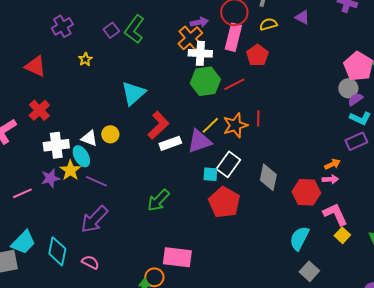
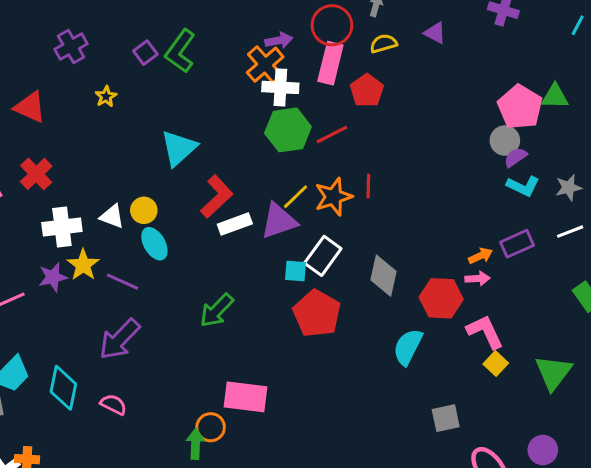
purple rectangle: (356, 141) -> (517, 244), moved
cyan ellipse: (81, 156) -> (154, 244), moved
cyan semicircle: (299, 238) -> (408, 347), moved
gray square: (309, 271) -> (446, 418), turned 36

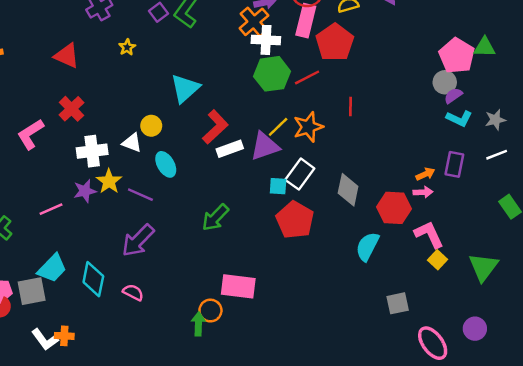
red pentagon: (367, 90) -> (335, 42), size x1.4
red line: (368, 186) -> (351, 106), moved
yellow circle: (144, 210) -> (151, 126), moved
purple rectangle: (517, 244) -> (454, 164), turned -55

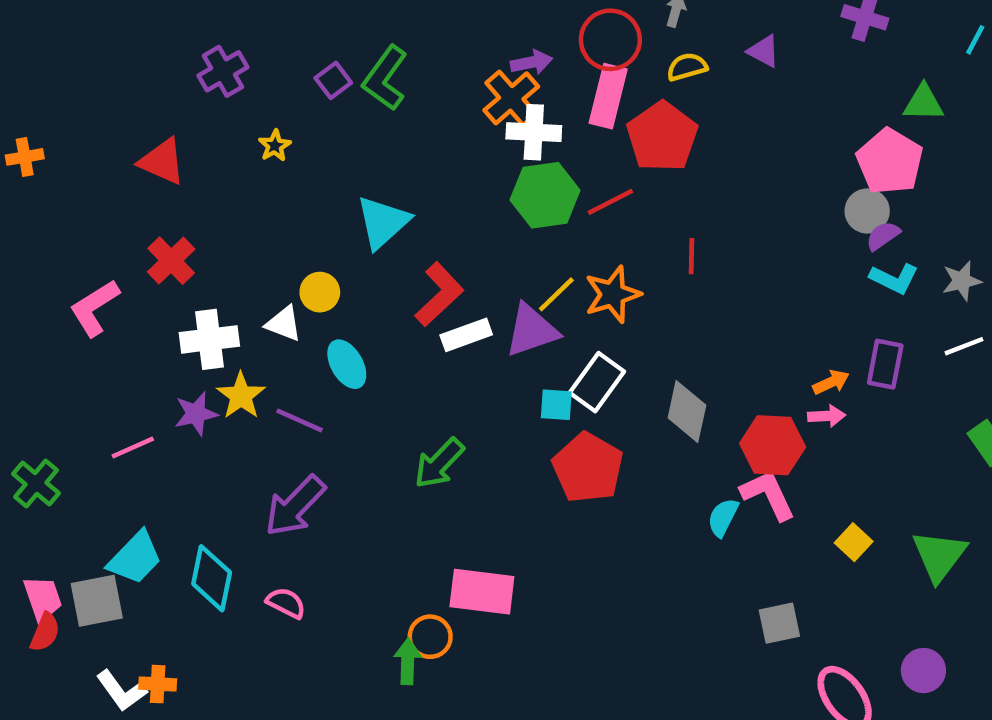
green triangle: (485, 47) -> (923, 103), moved
pink L-shape: (429, 234) -> (768, 495), moved
cyan semicircle: (367, 247) -> (723, 517), size x0.7

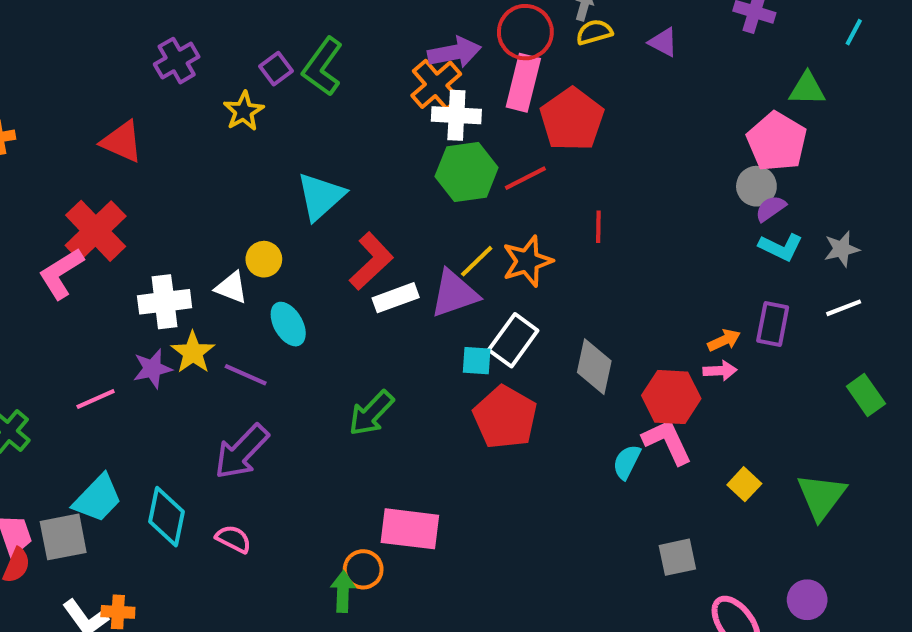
purple arrow: (532, 62) -> (454, 52), size x1.4
yellow semicircle: (687, 67) -> (594, 32), moved
yellow star: (275, 146) -> (244, 111), moved, size x1.4
red cross: (171, 261) -> (96, 231), moved, size x1.4

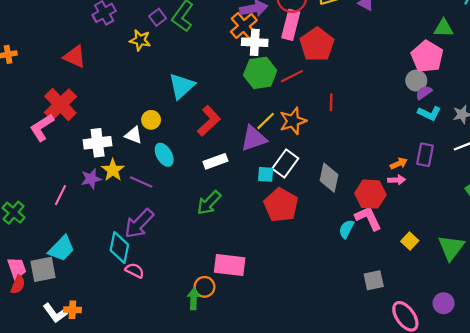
yellow star: (244, 111) -> (140, 40), turned -30
white rectangle: (396, 298) -> (215, 161), moved
pink line: (96, 399) -> (60, 195), turned -40
cyan diamond: (167, 517) -> (119, 248), moved

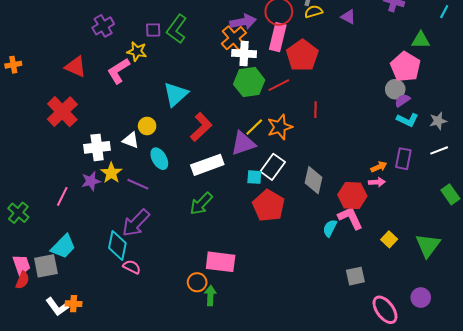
purple square: (158, 17) -> (153, 30), turned 35
pink L-shape: (42, 127) -> (118, 71), moved
white rectangle: (215, 161) -> (207, 165), size x1.4
green arrow: (194, 299) -> (210, 295), moved

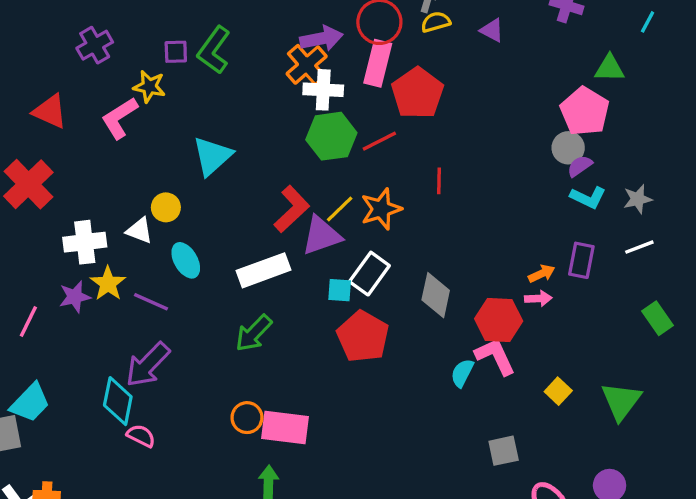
red L-shape: (201, 127) -> (292, 209), moved
orange circle: (197, 282) -> (247, 418), moved

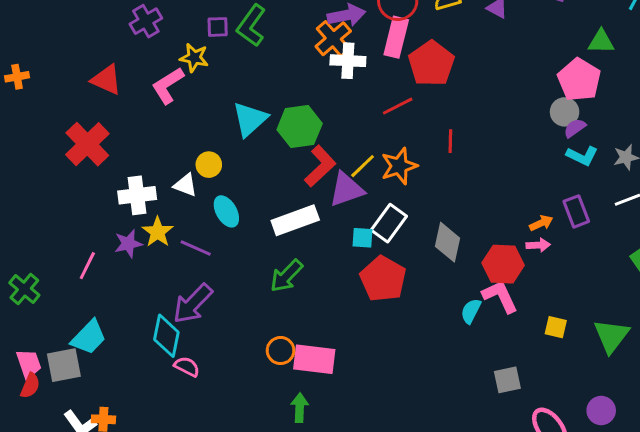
green hexagon: (331, 136) -> (300, 127), moved
purple rectangle: (581, 260) -> (576, 211), turned -32
yellow square: (558, 391) -> (556, 327), turned -30

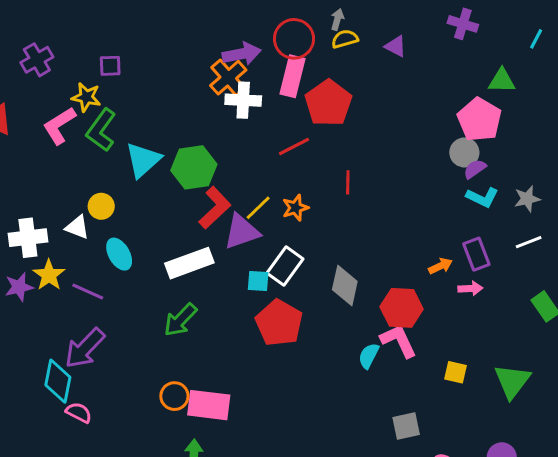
green L-shape: (251, 26) -> (101, 130), moved
orange star: (399, 166) -> (295, 208), size x0.7
pink arrow: (538, 245) -> (470, 288), moved

